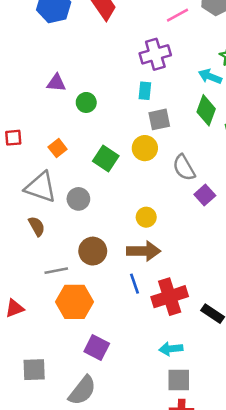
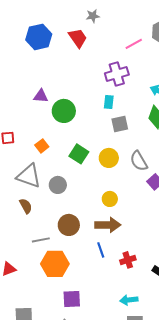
green circle: (86, 102) -> (64, 111), size x1.5
yellow circle: (145, 148) -> (109, 158), moved
red cross: (170, 297) -> (128, 260), size x0.6
purple square: (97, 347) -> (72, 299), turned -30

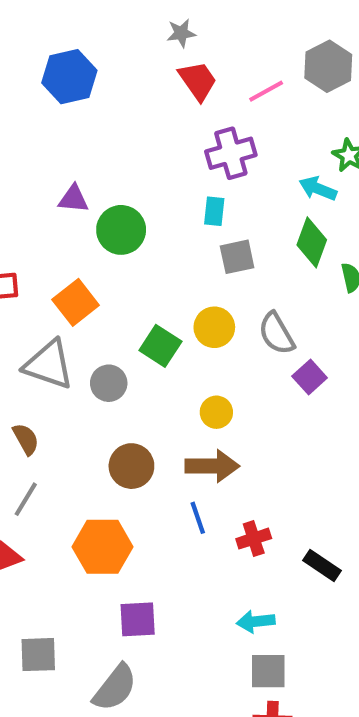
red trapezoid: (78, 38) -> (198, 81), moved
orange square: (42, 146) -> (76, 302), size x1.5
green square: (79, 154) -> (160, 346), moved
brown semicircle: (26, 206) -> (26, 439), moved
gray line: (41, 240) -> (26, 499), moved, turned -48

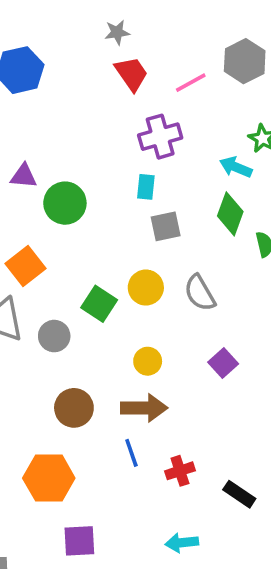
purple square: (310, 377) -> (223, 363), moved

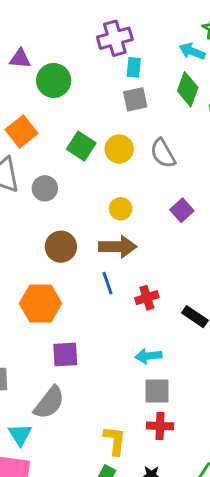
purple cross: (160, 137) -> (115, 38), moved
cyan rectangle: (146, 187) -> (134, 67), moved
green square: (99, 304) -> (81, 146), moved

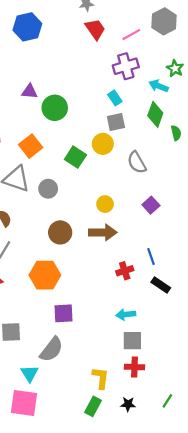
purple cross: (115, 38) -> (126, 66), moved
cyan rectangle: (134, 67) -> (115, 98), turned -40
yellow circle: (119, 149) -> (103, 144), moved
blue line: (108, 283) -> (151, 257), moved

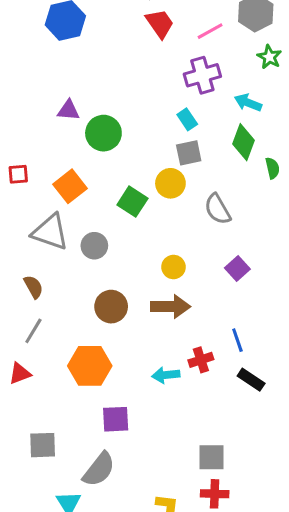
green star: (175, 68) -> (269, 57), moved
cyan arrow: (126, 314) -> (166, 375), moved

